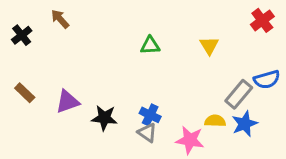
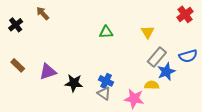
gray rectangle: (239, 94) -> (157, 57), moved
blue star: (245, 124) -> (166, 72), moved

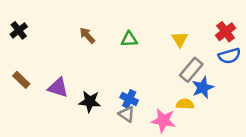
brown arrow: (43, 13) -> (87, 36), moved
red cross: (185, 14) -> (226, 32), moved
blue semicircle: (188, 56) -> (229, 56), moved
purple triangle: (48, 72) -> (58, 88), turned 36

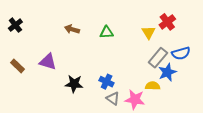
red cross: (226, 32) -> (167, 22), moved
brown arrow: (87, 36) -> (72, 29), turned -32
blue semicircle: (229, 56) -> (181, 53), moved
purple triangle: (58, 88) -> (48, 62), moved
gray triangle: (127, 114) -> (113, 98), moved

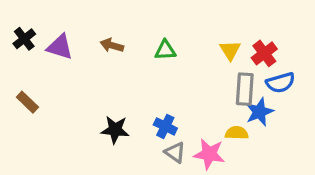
red cross: (167, 22) -> (264, 53), moved
gray rectangle: (158, 58) -> (245, 89), turned -36
purple triangle: (48, 62) -> (60, 47), moved

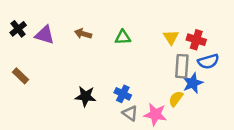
red cross: (264, 53) -> (196, 40), turned -36
yellow semicircle: (237, 133) -> (176, 99), turned -56

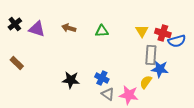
blue semicircle: (208, 61) -> (177, 41), moved
blue star: (193, 83) -> (160, 69), turned 30

